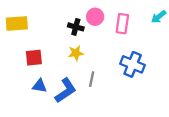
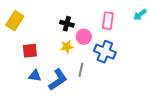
pink circle: (95, 17) -> (84, 37), moved
yellow rectangle: (17, 24) -> (15, 21), turned -54
blue cross: (133, 64) -> (105, 52), moved

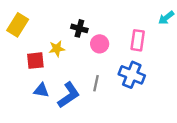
pink rectangle: (108, 21) -> (138, 40), moved
yellow star: (67, 47) -> (57, 49), moved
blue cross: (105, 52) -> (132, 75), moved

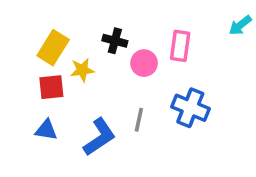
yellow rectangle: (18, 25) -> (53, 48), moved
pink rectangle: (138, 40) -> (180, 46), moved
blue triangle: (41, 90) -> (46, 130), moved

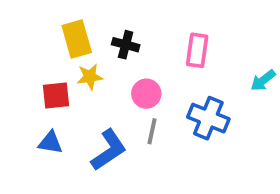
cyan arrow: (240, 25) -> (263, 80), moved
yellow rectangle: (53, 48) -> (77, 39), moved, turned -48
pink circle: (144, 63) -> (146, 94), moved

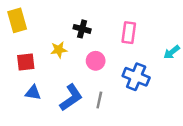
yellow rectangle: (77, 39) -> (17, 20), moved
red square: (56, 95) -> (26, 62), moved
gray line: (152, 131) -> (99, 100), moved

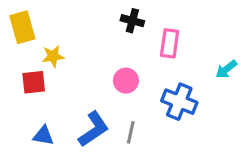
black cross: (82, 29) -> (132, 21), moved
yellow star: (59, 50) -> (53, 56), moved
blue triangle: (33, 93) -> (43, 136), moved

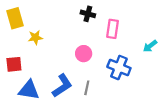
red square: (34, 82) -> (14, 64), moved
blue triangle: (43, 136) -> (29, 90), size x1.5

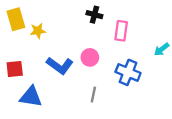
yellow star: (35, 37) -> (38, 31), moved
blue L-shape: (62, 86) -> (60, 66), moved, turned 70

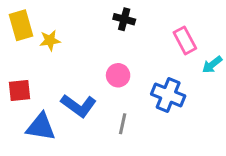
pink rectangle: (121, 31) -> (185, 40), moved, turned -36
blue L-shape: (60, 66) -> (79, 106), moved

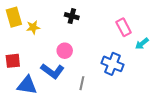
black cross: (124, 19) -> (72, 16), moved
pink circle: (118, 75) -> (65, 51), moved

